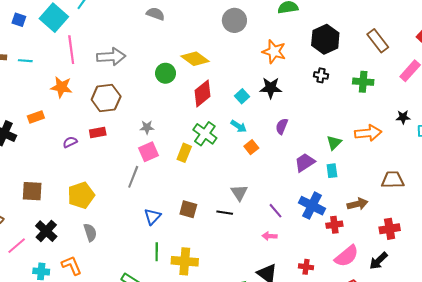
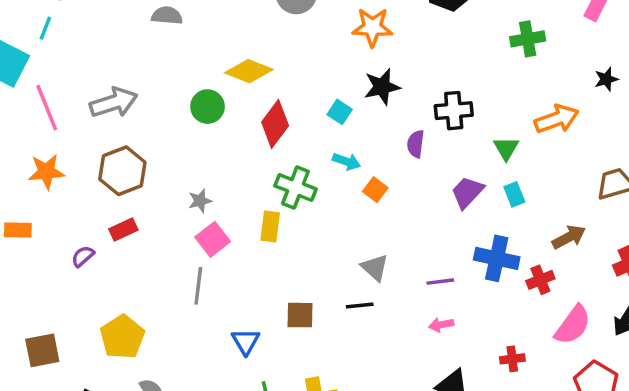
black cross: (321, 75) -> (454, 111), moved, size x1.5
orange rectangle: (36, 117) -> (18, 230), turned 35
purple line: (275, 211) -> (440, 282), turned -42

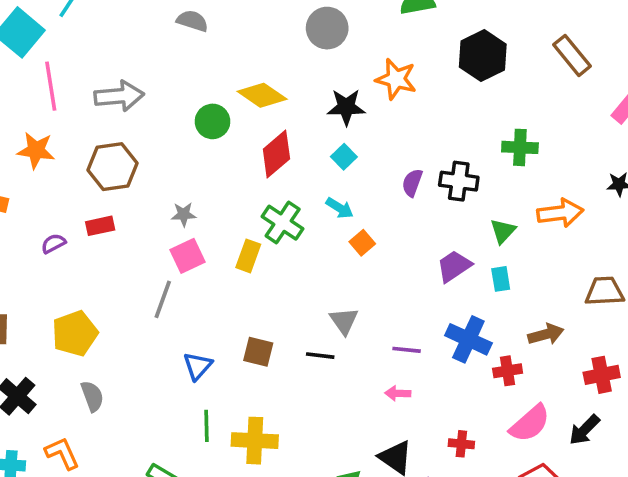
green cross: (528, 39) -> (520, 147), moved
black star: (382, 87) -> (346, 107), moved
purple semicircle: (416, 144) -> (412, 183), moved

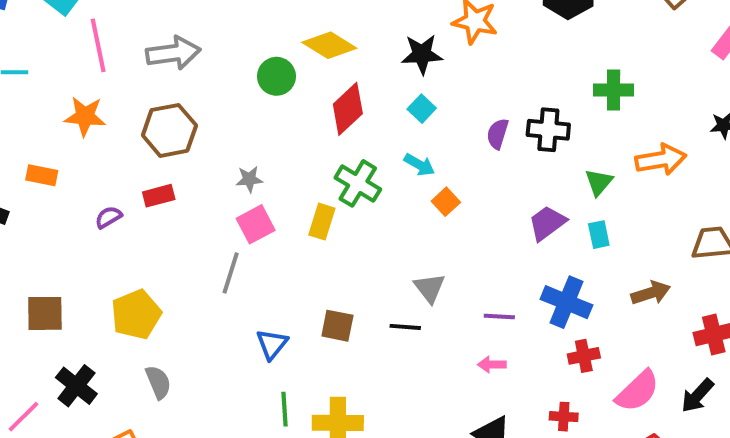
red cross: (508, 371) -> (584, 356), moved

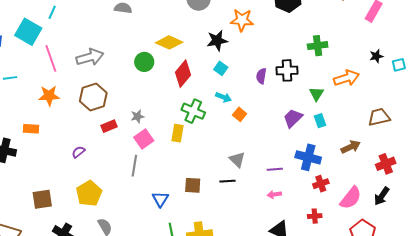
red rectangle: (159, 196) -> (109, 126), moved
purple semicircle: (109, 217) -> (78, 152), moved

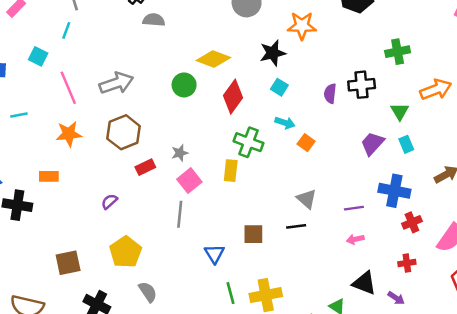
cyan square: (28, 32) -> (38, 56), size x0.6

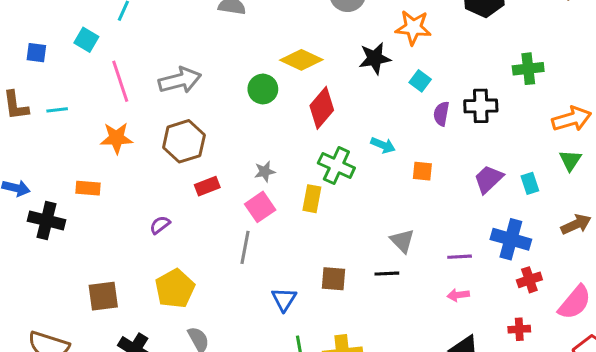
cyan square: (279, 87) -> (420, 81), moved
green triangle: (400, 111) -> (570, 160), moved
orange square: (306, 143) -> (422, 171), moved, turned -35
gray star: (180, 153) -> (265, 172), moved

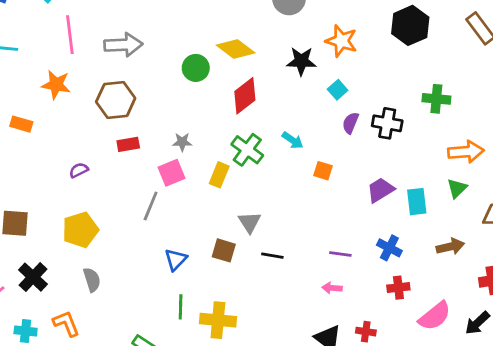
cyan rectangle: (530, 183) -> (417, 202), size x1.4
blue cross: (511, 239) -> (389, 248), size x0.7
gray triangle: (402, 241) -> (250, 222), moved
red cross: (519, 329) -> (366, 332), moved

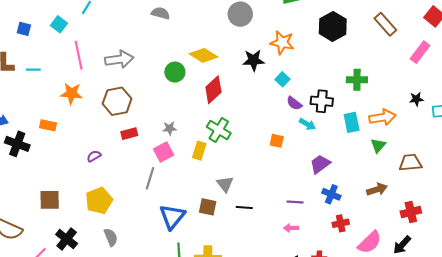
purple semicircle: (351, 123) -> (294, 103), turned -70
cyan arrow: (293, 140) -> (307, 124), moved
purple trapezoid: (381, 190) -> (320, 164), moved
cyan rectangle: (417, 202) -> (352, 122), moved
blue triangle: (176, 260) -> (172, 217), size x1.5

